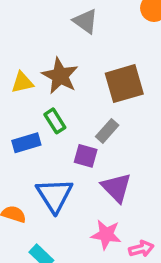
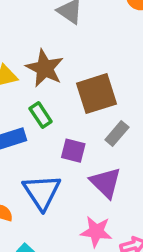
brown square: (124, 84) -> (97, 94), moved
gray rectangle: (107, 131) -> (117, 134), moved

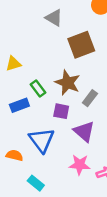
brown star: (45, 68) -> (68, 83), moved
brown square: (97, 94) -> (81, 45), moved

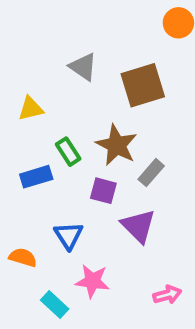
gray triangle: (54, 18) -> (83, 67), moved
blue triangle: (42, 140) -> (69, 235), size x0.7
pink star: (80, 165) -> (92, 281), moved

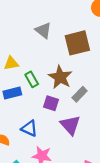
yellow triangle: (31, 109) -> (11, 63), moved
blue triangle: (69, 235) -> (29, 128), turned -36

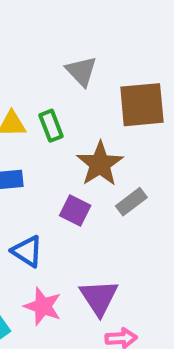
green rectangle: (32, 79) -> (51, 126), moved
purple triangle: (70, 125) -> (99, 297), moved

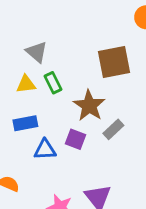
gray triangle: (81, 71) -> (37, 52), moved
blue triangle: (27, 251) -> (45, 150), moved, turned -30

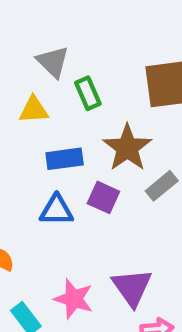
green rectangle: (53, 83) -> (88, 93), moved
blue rectangle: (25, 123) -> (65, 159), moved

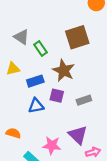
yellow triangle: (34, 110) -> (13, 69), moved
gray rectangle: (162, 186) -> (84, 100), moved, turned 32

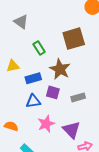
gray triangle: (21, 37) -> (21, 22), moved
pink star: (52, 145) -> (46, 124), moved, turned -30

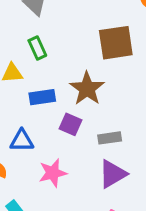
green rectangle: (39, 48) -> (37, 48), moved
blue triangle: (33, 101) -> (22, 141), moved
purple triangle: (71, 130) -> (113, 174), moved, turned 36

